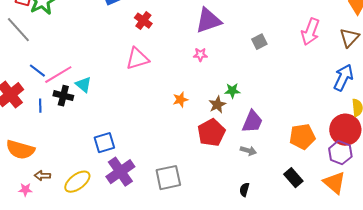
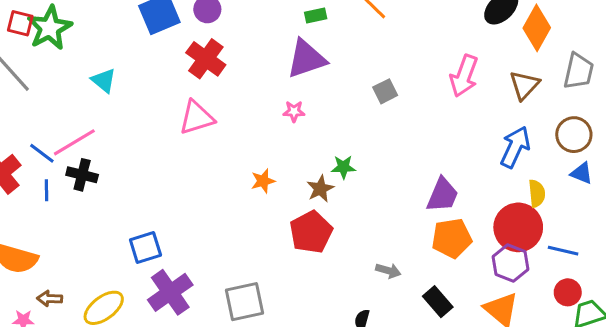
red cross: (143, 21) -> (206, 59), size x1.4
blue line: (37, 71) -> (42, 153), moved
cyan triangle: (83, 85) -> (104, 80), moved
purple trapezoid: (252, 122) -> (442, 195), moved
gray arrow: (248, 151) -> (388, 271), moved

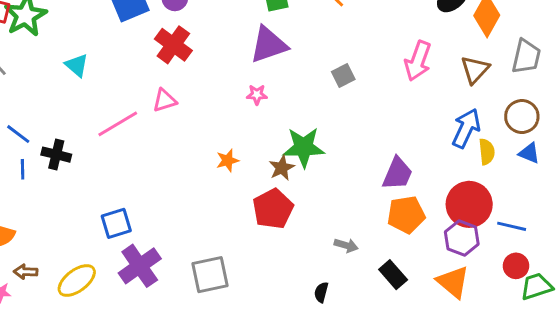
pink triangle: (197, 118) -> (165, 100), size x0.7
pink line: (74, 142) -> (118, 124), moved
green star: (343, 167) -> (304, 147), size x1.8
yellow semicircle: (537, 193) -> (487, 152), moved

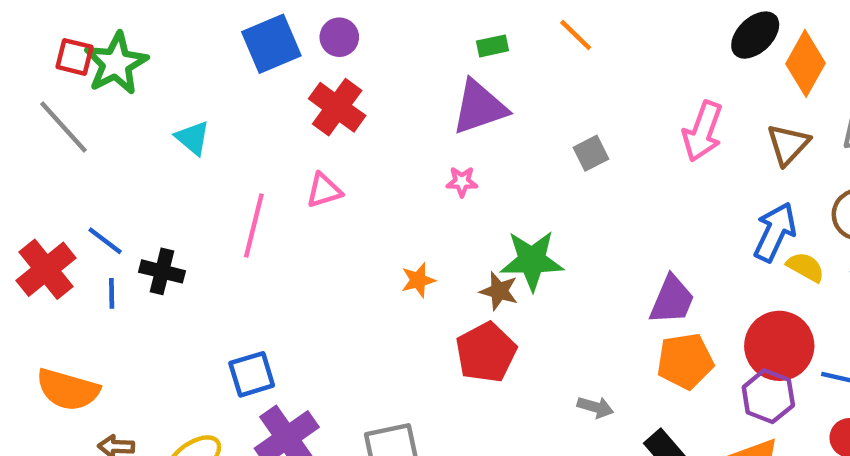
pink line: (118, 124) -> (254, 225), turned -45
yellow semicircle: (487, 152) -> (806, 267), turned -55
brown star: (282, 168) -> (499, 291), turned -30

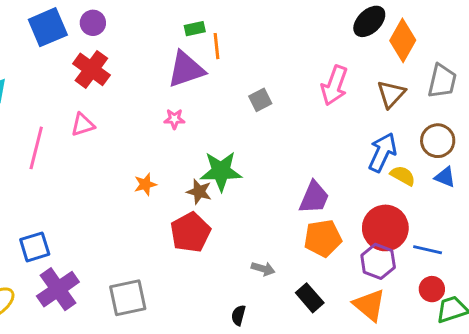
orange line: (576, 35) -> (217, 46), moved, turned 40

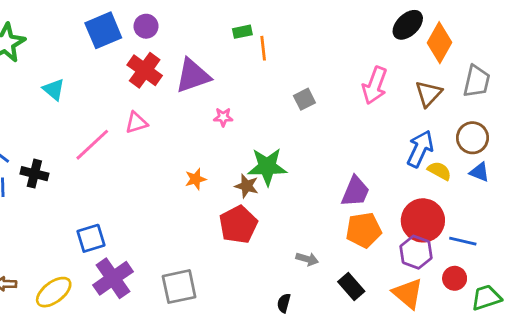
purple triangle: (186, 69) -> (193, 76), moved
pink line: (36, 148) -> (92, 145), turned 33
red circle: (432, 289) -> (455, 278), moved

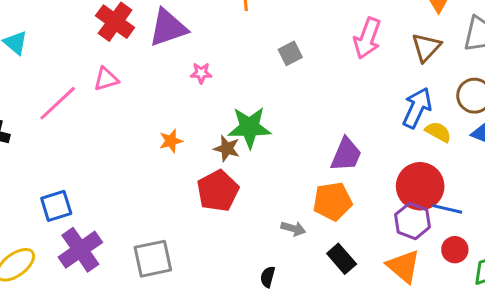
orange pentagon: (364, 230) -> (333, 201), moved
blue line: (463, 241) -> (447, 209), moved

